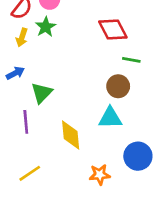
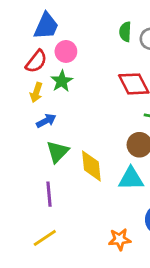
blue arrow: (15, 73) -> (46, 121), moved
purple line: (26, 122) -> (49, 194), moved
yellow diamond: (71, 135) -> (91, 166), moved

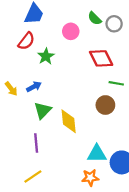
green semicircle: (125, 32) -> (95, 18), turned -48
pink circle: (66, 51) -> (71, 31), moved
yellow arrow: (36, 92) -> (11, 89), moved, turned -56
cyan triangle: (131, 179) -> (97, 154), moved

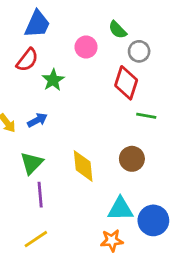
gray circle: (114, 24) -> (139, 51), moved
red diamond: (101, 58) -> (126, 83), turned 45
brown circle: (105, 105) -> (132, 159), moved
green triangle: (43, 110) -> (32, 163), moved

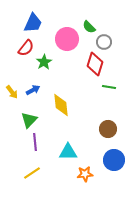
pink circle: (86, 47) -> (67, 39), size x1.5
brown circle: (132, 159) -> (108, 129), moved
yellow diamond: (83, 166) -> (61, 105), moved
cyan triangle: (120, 209) -> (68, 152), moved

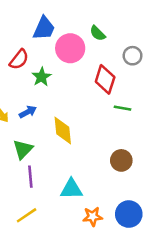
blue trapezoid: (33, 23) -> (44, 28), moved
gray circle: (104, 42) -> (133, 56), moved
blue circle: (114, 160) -> (129, 214), moved

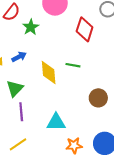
green line: (123, 108) -> (73, 65), moved

